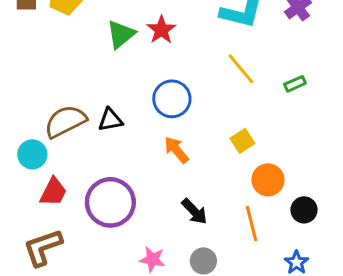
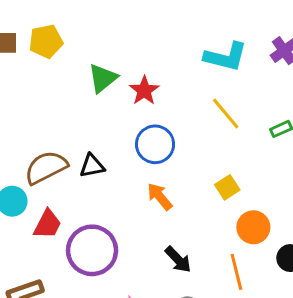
red star: (161, 30) -> (144, 91), moved
red trapezoid: (53, 192) -> (47, 224), moved

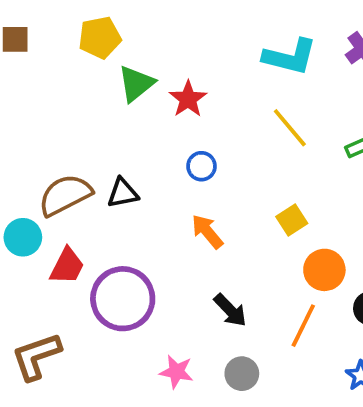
yellow pentagon: (46, 41) -> (100, 38), moved
blue circle: (155, 144) -> (201, 166), size x0.6
orange line: (236, 272) -> (303, 326), turned 40

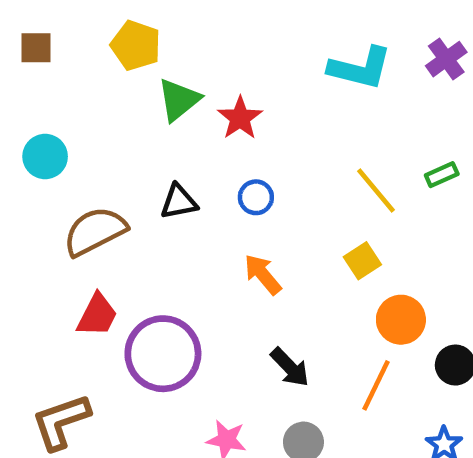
yellow pentagon: (100, 38) -> (136, 45), turned 30
yellow line: (290, 128) -> (376, 190), moved
black triangle: (123, 193) -> (179, 202), moved
cyan circle: (23, 237) -> (45, 156), moved

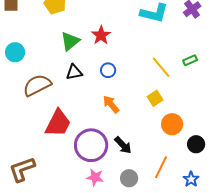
green triangle: (179, 100) -> (70, 41), moved
red trapezoid: (97, 315) -> (58, 123), moved, size x1.4
purple circle: (163, 354) -> (91, 145), moved
orange line: (376, 385) -> (161, 167), moved

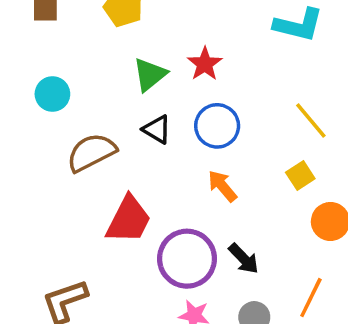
blue circle: (108, 70) -> (217, 126), size x1.6
black triangle: (74, 72) -> (157, 129), turned 42

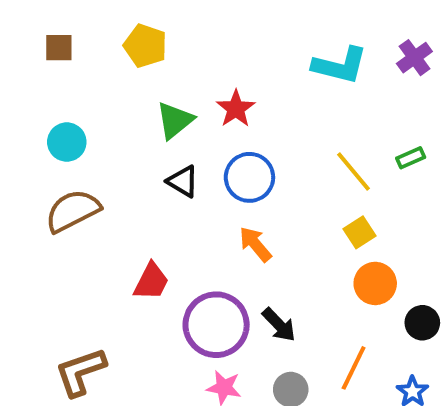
brown semicircle: (91, 152) -> (73, 211), moved
yellow square: (300, 175) -> (359, 232), moved
red trapezoid: (129, 220) -> (151, 281), size x0.7

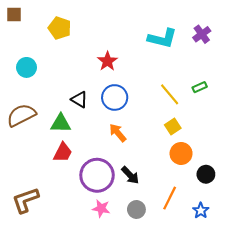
brown square: (59, 48) -> (14, 15), moved
green triangle: (175, 120) -> (61, 123), moved, turned 40
cyan circle: (67, 142) -> (26, 67), moved

